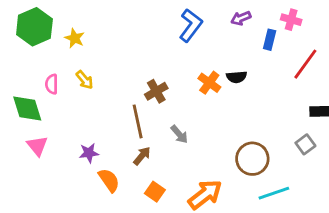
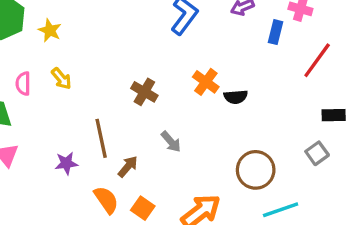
black semicircle: (237, 77) -> (236, 97), moved
brown cross: (156, 91) -> (144, 92), turned -30
brown line: (138, 121) -> (101, 138), moved
orange semicircle: (109, 180) -> (106, 200), moved

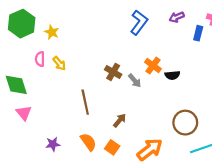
pink semicircle: (23, 84) -> (40, 59), moved
gray arrow: (171, 142) -> (135, 81), moved
purple star: (66, 163) -> (53, 144), moved
brown arrow: (128, 167) -> (120, 120), moved

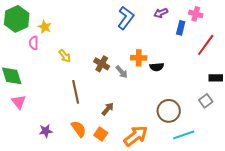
pink semicircle: (40, 59) -> (34, 43), moved
yellow arrow: (59, 63) -> (65, 56), moved
orange cross: (153, 66) -> (139, 58), turned -35

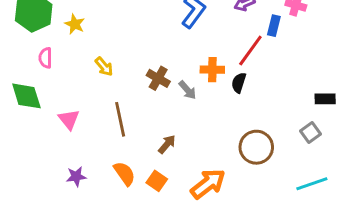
pink semicircle: (34, 43) -> (45, 58), moved
red line: (206, 45) -> (250, 51), moved
black semicircle: (157, 67) -> (239, 83), turned 112
pink triangle: (19, 102) -> (69, 119), moved
cyan line: (184, 135) -> (312, 184), moved

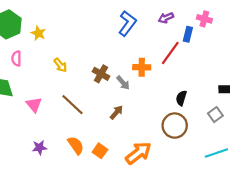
black semicircle: (239, 83) -> (181, 98), moved
brown line: (120, 119) -> (72, 105), turned -35
brown arrow: (167, 144) -> (116, 112), moved

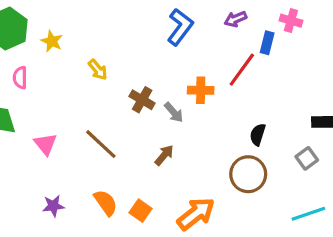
yellow arrow: (60, 65) -> (98, 70), moved

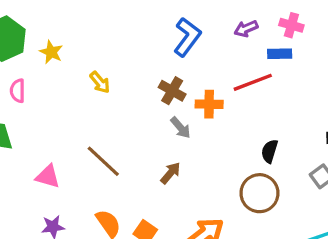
pink cross: (291, 21) -> (291, 25), moved
blue rectangle: (267, 43) -> (280, 54), turned 75
red line: (242, 70) -> (253, 82), turned 33
brown cross: (142, 100) -> (172, 91), moved
pink triangle: (45, 144) -> (48, 176), moved, turned -35

